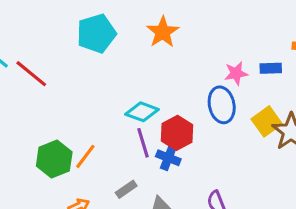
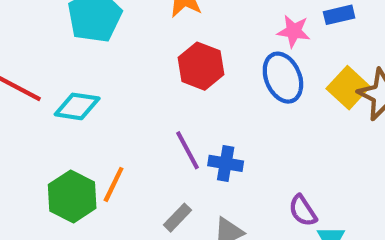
pink star: (236, 73) -> (294, 31), turned 30
cyan diamond: (142, 112) -> (77, 106), moved
red hexagon: (177, 133) -> (201, 66), moved

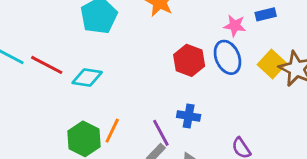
red hexagon: (201, 66) -> (189, 60), moved
purple line: (187, 150) -> (161, 133), moved

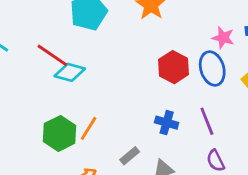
red line: (47, 65) -> (52, 55), moved
purple line: (161, 133) -> (207, 121), moved

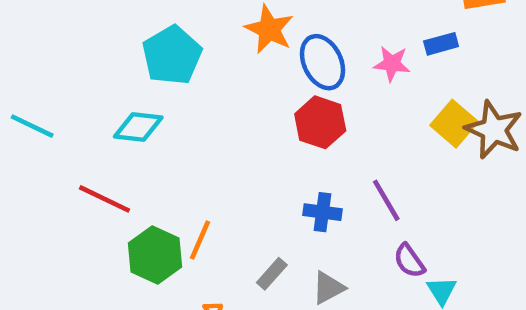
red line: (52, 55) -> (105, 199), moved
blue ellipse: (212, 68) -> (322, 62), moved
cyan diamond: (70, 72) -> (138, 127), moved

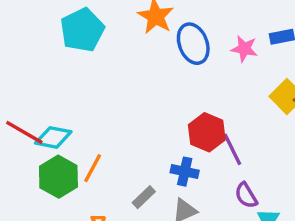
red hexagon: (320, 122) -> (207, 132), moved
cyan diamond: (138, 127) -> (53, 137), moved
blue cross: (323, 212) -> (185, 172), moved

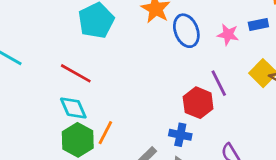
red line: (24, 132) -> (76, 73), moved
cyan diamond: (53, 137) -> (73, 108), turned 56
purple line: (232, 149) -> (219, 83), moved

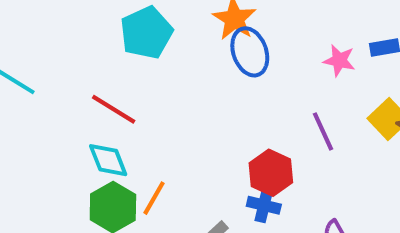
blue ellipse: (186, 31) -> (250, 52), moved
red hexagon: (198, 103) -> (271, 173), moved

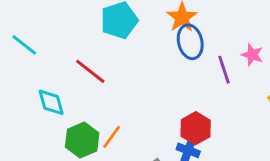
purple line: (323, 131) -> (224, 70), moved
cyan diamond: (108, 160) -> (51, 102), moved

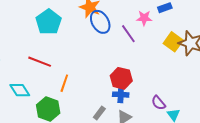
orange line: (112, 137) -> (64, 83), moved

